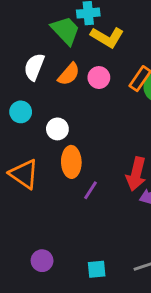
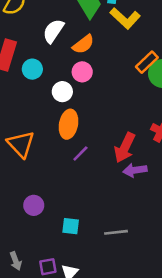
pink circle: (99, 78) -> (82, 72), moved
orange triangle: (24, 174) -> (21, 144), moved
purple circle: (42, 261) -> (34, 205), moved

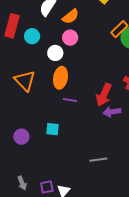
orange triangle: (21, 144) -> (25, 81), moved
purple line: (80, 154) -> (70, 100), turned 56
purple circle: (34, 205) -> (21, 137), moved
cyan square: (71, 226) -> (53, 129), moved

